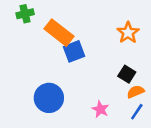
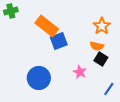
green cross: (25, 14) -> (11, 11), moved
orange semicircle: (136, 92) -> (97, 46), moved, turned -144
pink star: (100, 109) -> (80, 72), moved

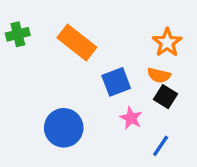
green cross: (11, 11) -> (18, 34), moved
blue square: (59, 41) -> (116, 82), moved
blue line: (109, 89) -> (161, 146), moved

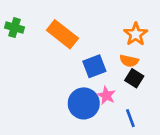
green cross: (18, 34) -> (15, 28), turned 30
blue circle: (64, 128) -> (84, 103), moved
blue line: (161, 146) -> (130, 118), turned -54

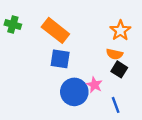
blue square: (94, 66) -> (60, 59), moved, turned 30

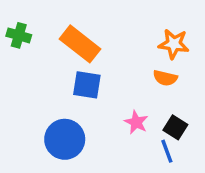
orange star: (120, 30) -> (174, 44), turned -30
black square: (119, 69) -> (175, 127), moved
blue circle: (74, 92) -> (65, 139), moved

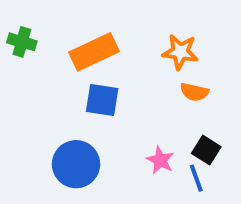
orange rectangle: (80, 44) -> (94, 52), turned -63
orange star: (174, 44) -> (180, 52), moved
pink star: (136, 122) -> (160, 160), moved

